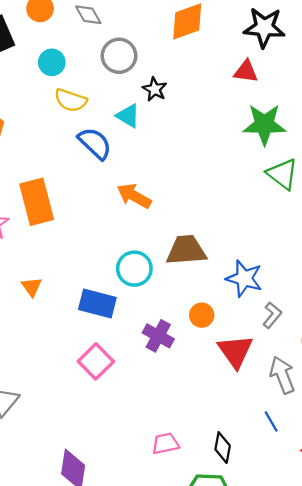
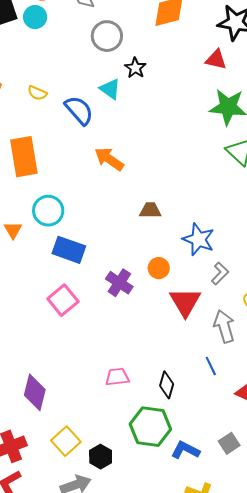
cyan circle: (52, 62) -> (35, 17), moved
yellow semicircle: (71, 100) -> (37, 93), moved, size x0.7
brown trapezoid: (186, 250) -> (150, 210), size x0.6
cyan circle: (134, 269) -> (48, 211), moved

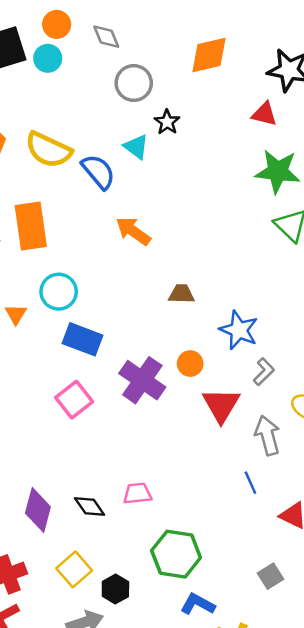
yellow semicircle: (37, 93) -> (48, 150), size x2.0
purple cross: (119, 283) -> (142, 380), size x1.4
black diamond: (167, 385) -> (90, 507), moved, turned -52
blue L-shape: (185, 450) -> (198, 604), moved

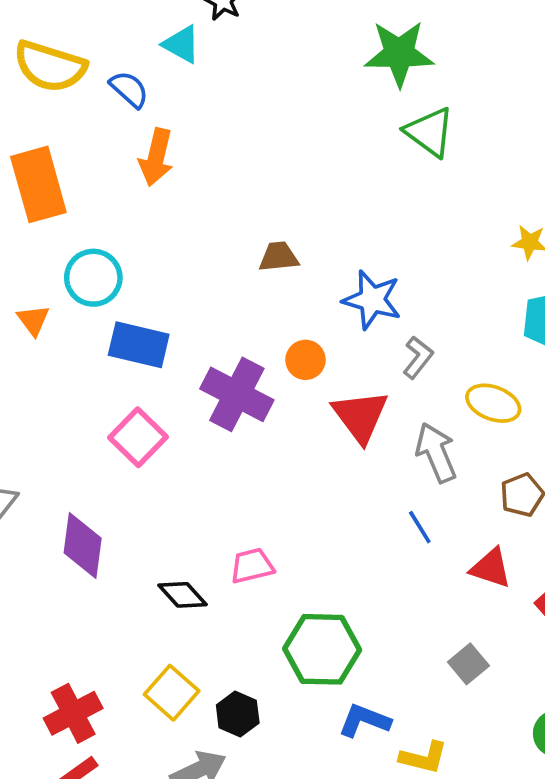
blue semicircle: (98, 172) -> (129, 89), size x0.7
orange arrow: (133, 231) -> (156, 157), moved, turned -105
purple diamond: (38, 510) -> (83, 545), moved

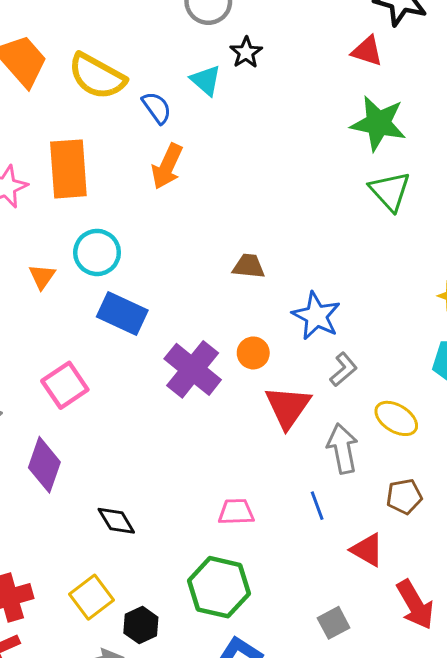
pink square: (138, 437) -> (65, 385), moved
pink trapezoid: (252, 566) -> (236, 512), moved

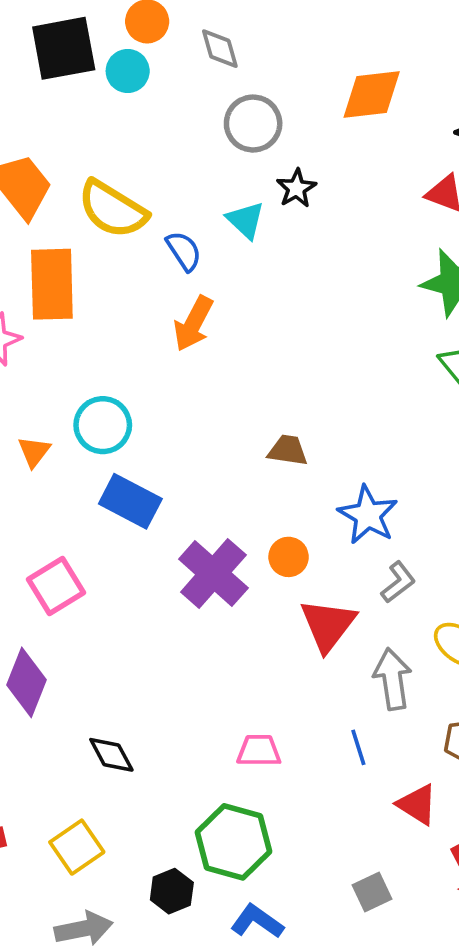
orange rectangle: (68, 169) -> (52, 284), moved
black hexagon: (141, 625) -> (172, 891), moved

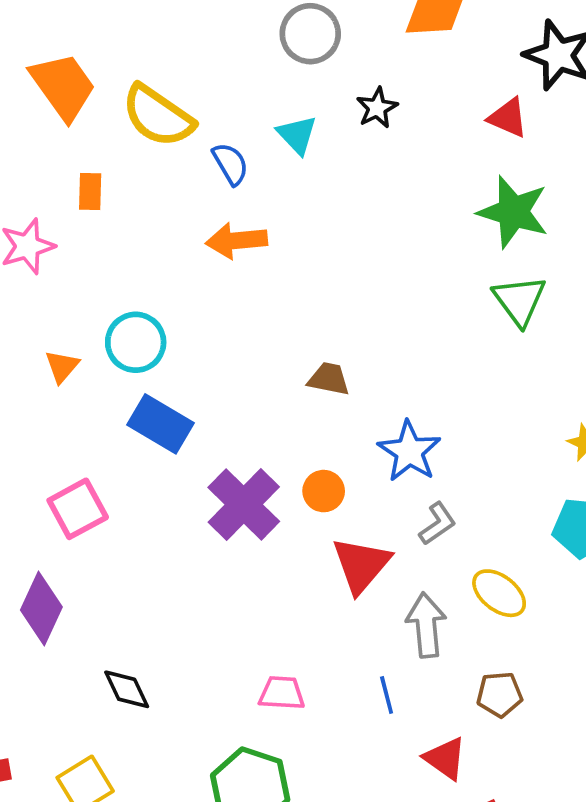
black star: (296, 188) -> (377, 108), moved
orange rectangle: (52, 284) -> (90, 191), size x0.5
orange arrow: (193, 324) -> (236, 241), turned 54

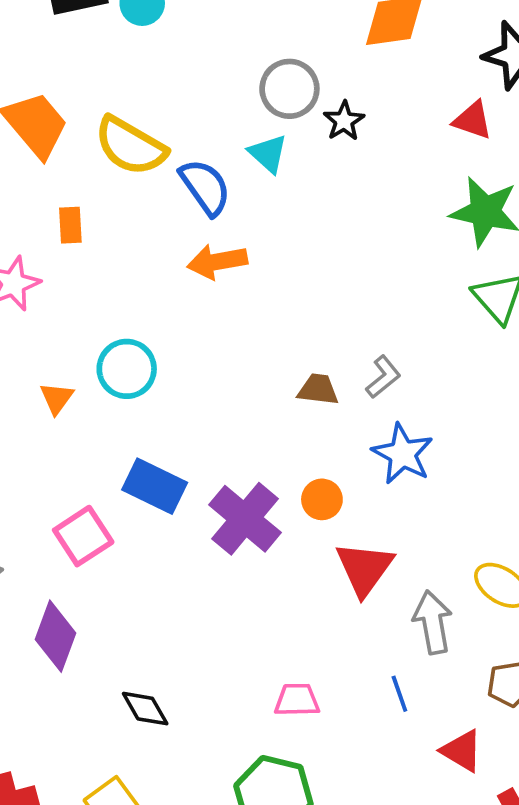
gray circle: (310, 34) -> (289, 89), moved
blue semicircle: (230, 164) -> (205, 187), size x1.4
blue rectangle: (160, 424) -> (155, 486), moved
gray L-shape: (437, 524) -> (383, 377), moved

